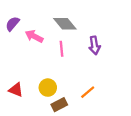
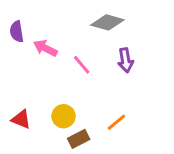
purple semicircle: (12, 24) -> (17, 32), turned -49
gray diamond: (65, 24) -> (107, 22), moved, turned -35
pink line: (61, 49) -> (82, 65), turned -35

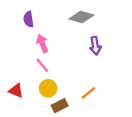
purple semicircle: (17, 32) -> (29, 19), moved
pink arrow: (45, 48) -> (42, 43), moved, turned 42
pink line: (82, 65) -> (42, 65), moved

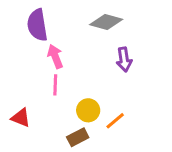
purple semicircle: (29, 19) -> (37, 25), size x1.5
pink line: (42, 65) -> (55, 85), turned 42
yellow circle: (48, 88) -> (88, 110), moved

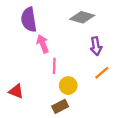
pink line: (55, 85) -> (54, 66), moved
orange line: (115, 121) -> (102, 73), moved

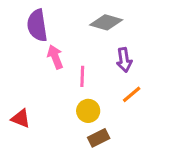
pink line: (54, 66) -> (82, 76), moved
brown rectangle: (60, 106) -> (99, 138), moved

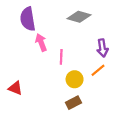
purple arrow: (124, 60) -> (102, 48), moved
yellow circle: (88, 111) -> (75, 79), moved

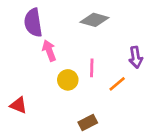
purple arrow: (102, 48) -> (136, 57), moved
pink line: (61, 57) -> (92, 68), moved
yellow circle: (75, 79) -> (68, 80), moved

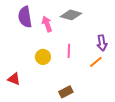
pink arrow: (49, 51) -> (47, 24), moved
yellow circle: (68, 80) -> (43, 57), moved
orange line: (117, 84) -> (96, 62), moved

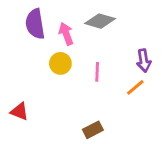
yellow circle: (43, 57) -> (60, 63), moved

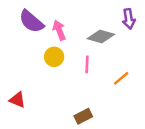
gray diamond: (100, 21) -> (101, 37), moved
purple semicircle: (35, 24) -> (31, 21), turned -40
purple arrow: (144, 61) -> (129, 19), moved

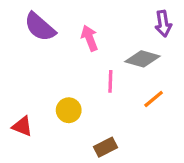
pink arrow: (59, 30) -> (90, 38), moved
gray diamond: (101, 37) -> (142, 59), moved
yellow circle: (54, 57) -> (69, 110), moved

